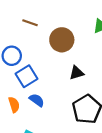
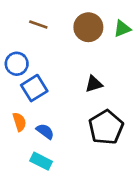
brown circle: (62, 40) -> (88, 27), moved
blue semicircle: (37, 100) -> (45, 131), moved

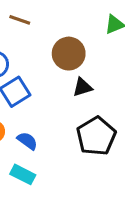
brown circle: (88, 27) -> (69, 54), moved

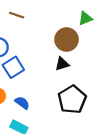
brown circle: (69, 54) -> (67, 40), moved

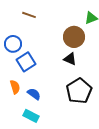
black triangle: (62, 64) -> (70, 59), turned 40

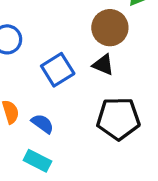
blue square: (26, 62) -> (58, 70), moved
black pentagon: (79, 91) -> (118, 119), turned 30

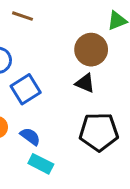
blue square: (58, 70) -> (26, 89), moved
cyan rectangle: (37, 161) -> (41, 164), moved

